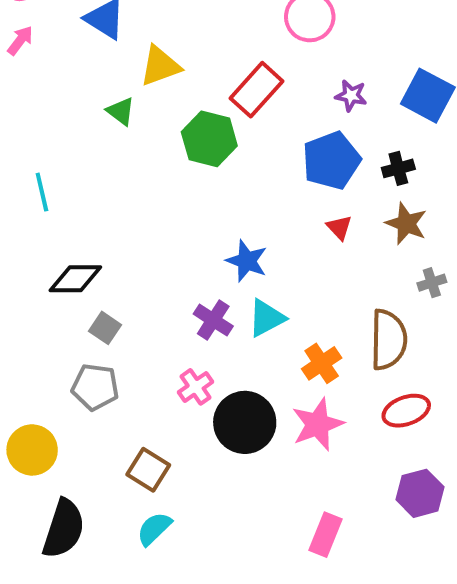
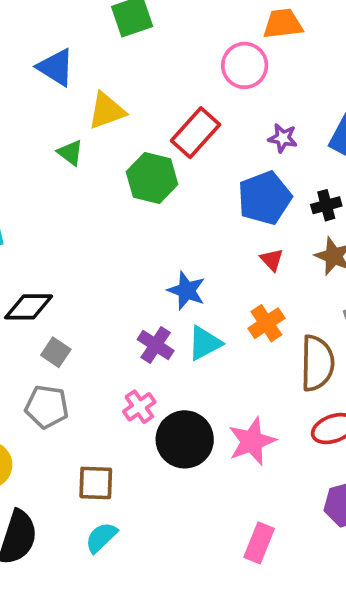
orange cross: (322, 363) -> (266, 323), moved
brown square: (148, 470) -> (96, 483), turned -30

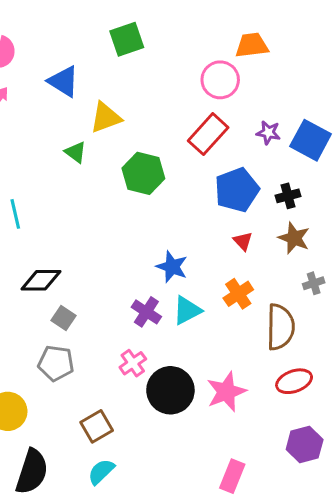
red rectangle: (196, 133) -> (208, 134), moved
purple star: (283, 138) -> (268, 133), moved
brown square: (96, 483) -> (97, 426), turned -32

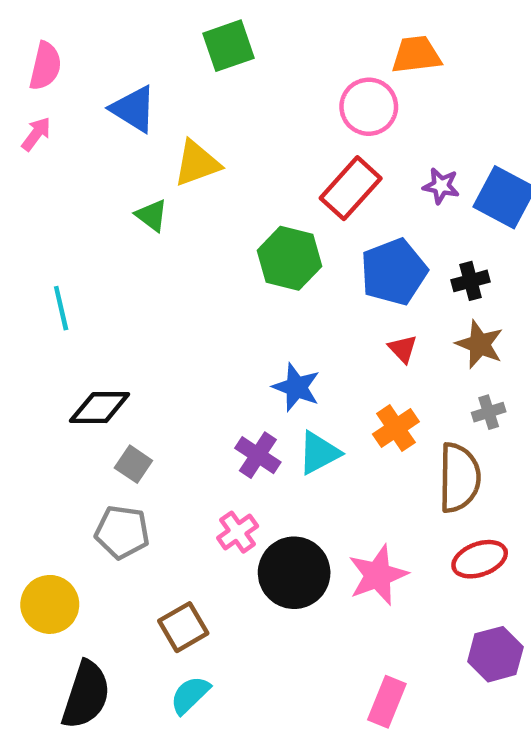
green hexagon: (143, 173) -> (290, 258), moved
gray cross: (314, 283) -> (489, 412), moved

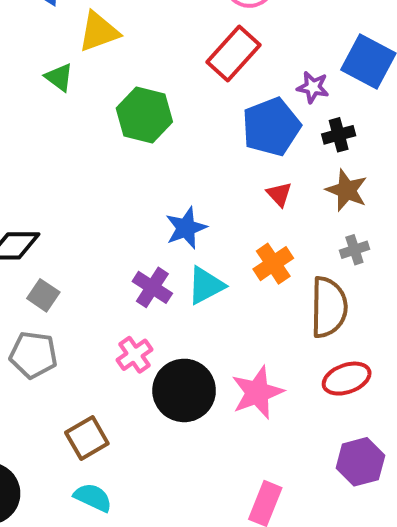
purple star: (441, 186) -> (313, 87), moved
green hexagon: (290, 258) -> (144, 115), moved
blue star: (296, 387) -> (186, 228), turned 30
cyan semicircle: (190, 695) -> (93, 497), turned 69

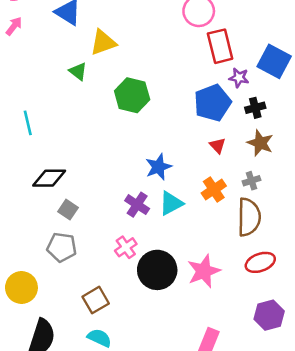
red rectangle: (234, 54) -> (220, 46), moved, turned -56
gray cross: (354, 250) -> (251, 181), moved

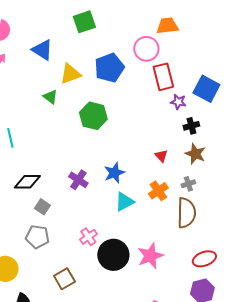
blue pentagon: (213, 103) -> (109, 68), moved
purple cross: (137, 205) -> (78, 180), moved
red ellipse: (260, 262) -> (204, 259), moved

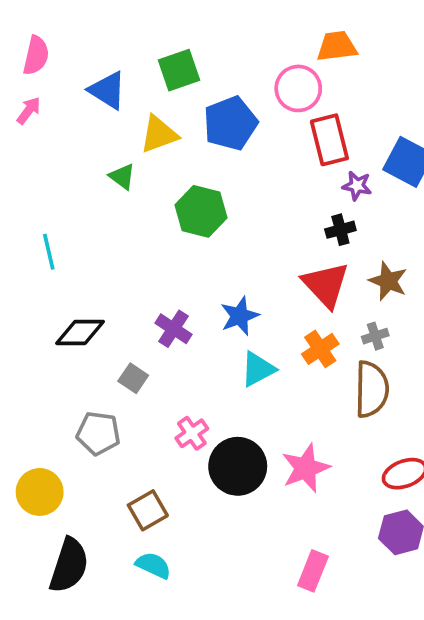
green square: (84, 22) -> (179, 70), moved
black cross: (191, 126) -> (340, 230), moved
red triangle: (161, 156) -> (326, 285), size x2.0
gray square: (42, 207) -> (133, 378), moved

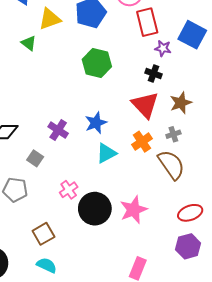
green hexagon: (201, 211) -> (97, 63), moved
black cross: (340, 230) -> (153, 73), turned 35
brown star: (388, 281) -> (181, 103), turned 30
brown semicircle: (372, 389) -> (171, 165), turned -36

